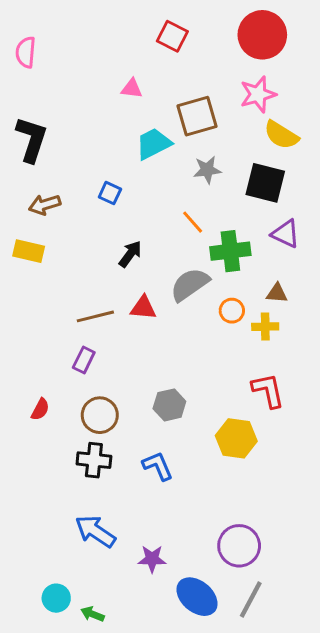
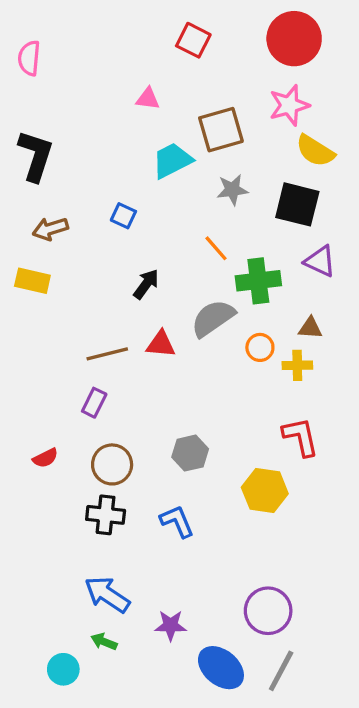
red semicircle: (40, 409) -> (45, 458), turned 35
green arrow: (93, 614) -> (104, 642), moved

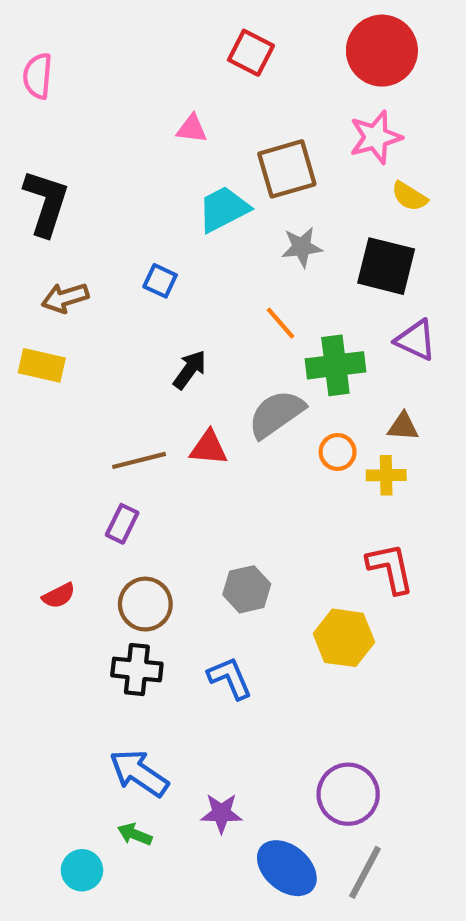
yellow semicircle: (315, 151) -> (409, 196), size x0.7

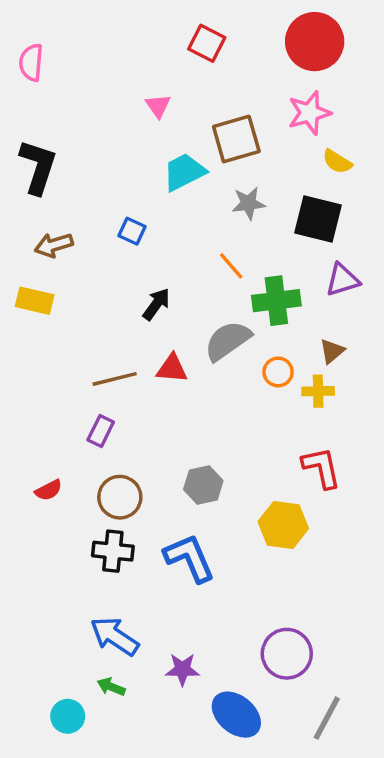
pink triangle: (192, 129) -> (158, 106), turned 48
purple triangle: (416, 340) -> (342, 280), turned -42
brown triangle: (403, 427) -> (332, 351), turned -44
blue L-shape: (230, 678) -> (189, 558), size x1.4
gray line: (365, 872) -> (327, 718), moved

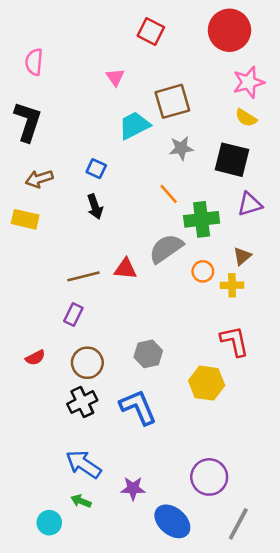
pink semicircle: (31, 62) -> (34, 62), moved
pink star: (309, 113) -> (249, 82), moved
black arrow: (156, 304) -> (95, 207), moved, turned 125
black cross: (113, 551) -> (82, 402), turned -32

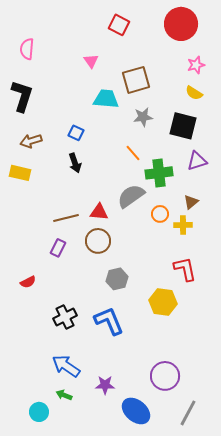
pink star: (249, 82) -> (196, 65), size x0.7
cyan trapezoid: (134, 125) -> (106, 99), turned 32
brown circle: (87, 363) -> (98, 241), moved

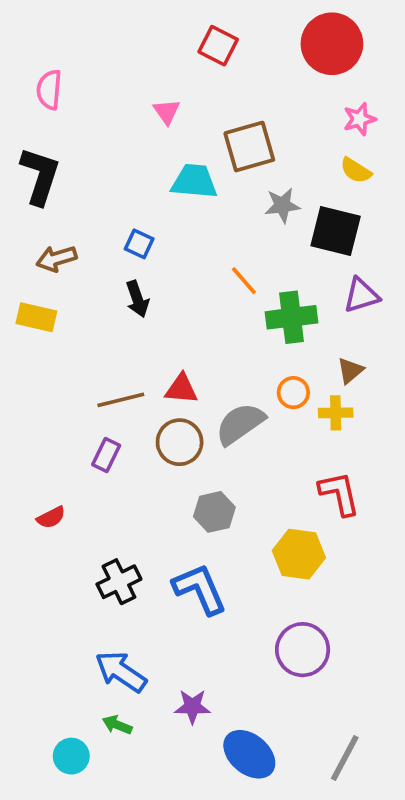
gray star: (143, 117) -> (282, 205), moved
gray semicircle: (131, 196) -> (240, 424), moved
purple circle: (165, 376) -> (303, 650), moved

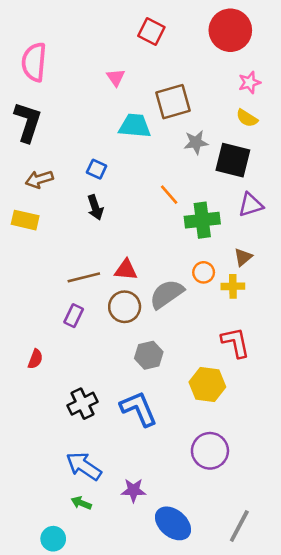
pink semicircle: (49, 90) -> (34, 62), size x1.4
red semicircle: (51, 517) -> (35, 359), turned -42
cyan circle: (71, 756) -> (53, 539), moved

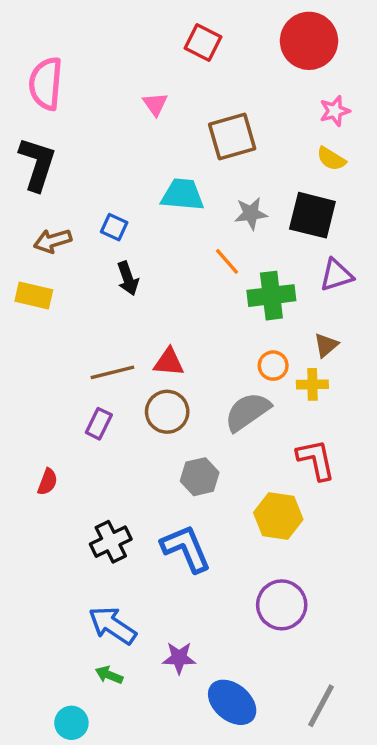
cyan trapezoid: (135, 126) -> (183, 195), moved
gray star: (196, 142) -> (251, 213), moved
blue square: (97, 169) -> (114, 227), moved
gray semicircle: (167, 294) -> (247, 412), moved

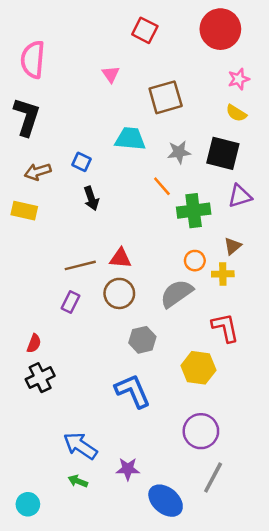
black cross: (111, 542) -> (40, 378), moved
gray line: (321, 706) -> (213, 477), moved
cyan circle: (71, 723) -> (28, 504), moved

